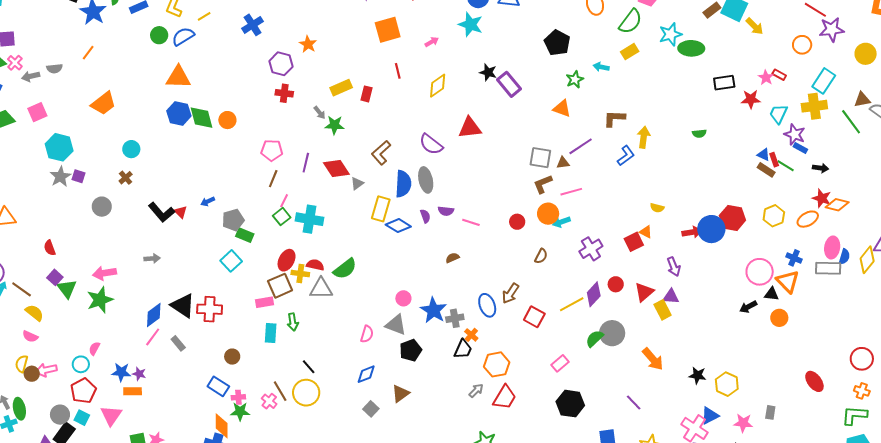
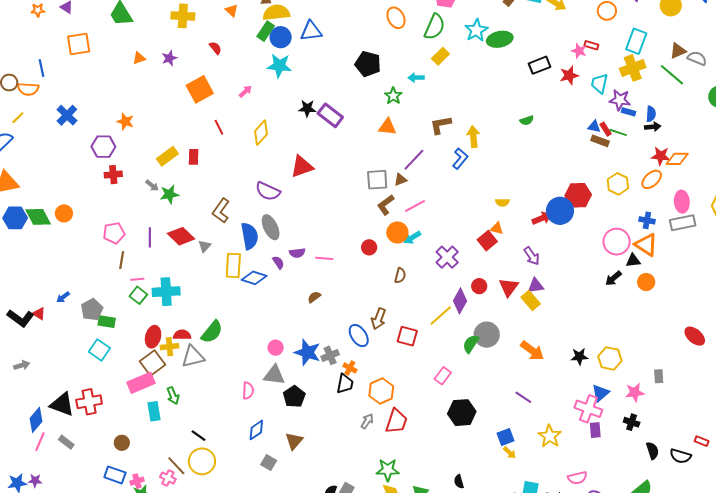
pink line: (284, 201) -> (137, 279), turned 72
blue semicircle: (844, 257) -> (651, 114), moved
pink rectangle: (264, 302) -> (141, 383), size x1.5

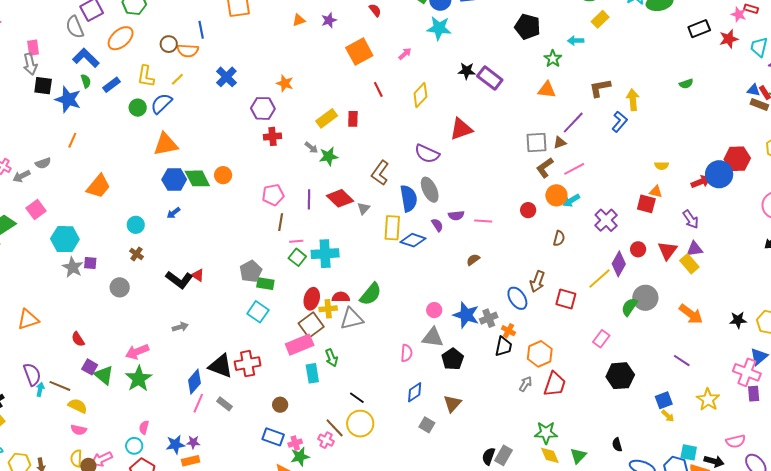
red square: (487, 241) -> (646, 204), turned -36
blue arrow: (63, 297) -> (174, 213), moved

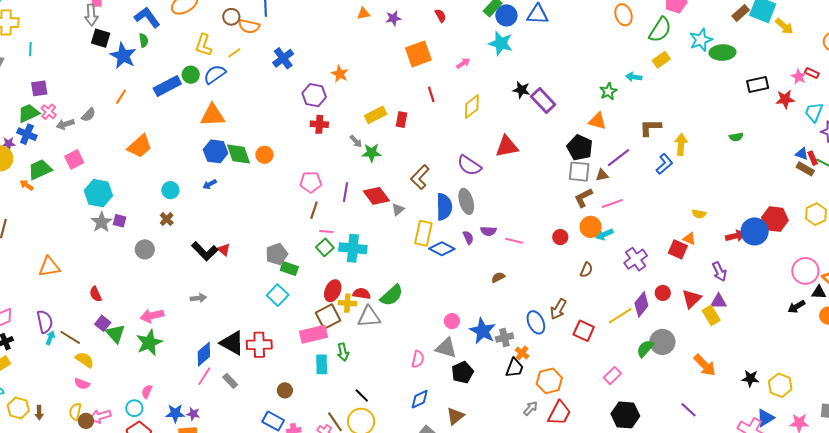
black pentagon: (527, 27) -> (580, 148), moved
blue rectangle: (112, 85) -> (167, 86), moved, size x1.5
gray semicircle: (43, 163) -> (89, 115), turned -35

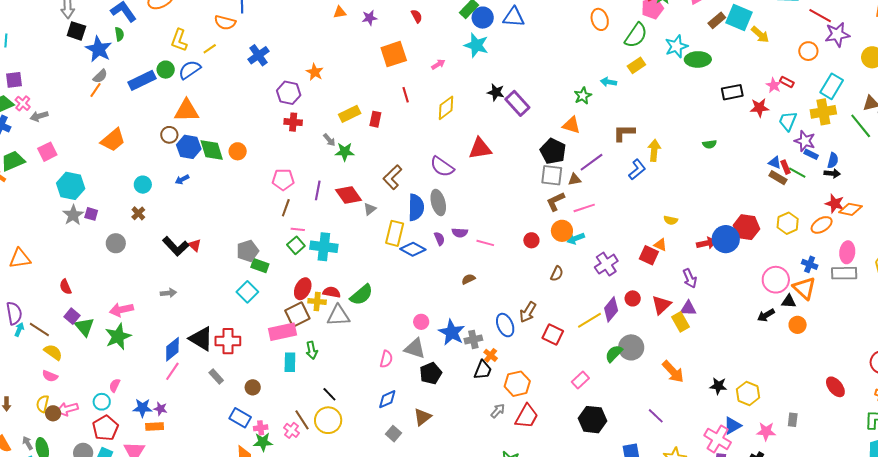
brown circle: (231, 17) -> (169, 135), moved
gray semicircle: (89, 115) -> (100, 76), moved
gray rectangle: (230, 381) -> (216, 376), moved

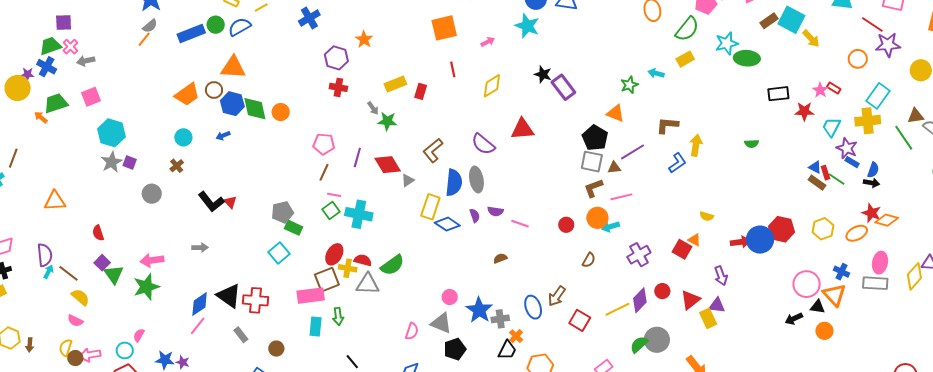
orange trapezoid: (113, 140) -> (187, 94), moved

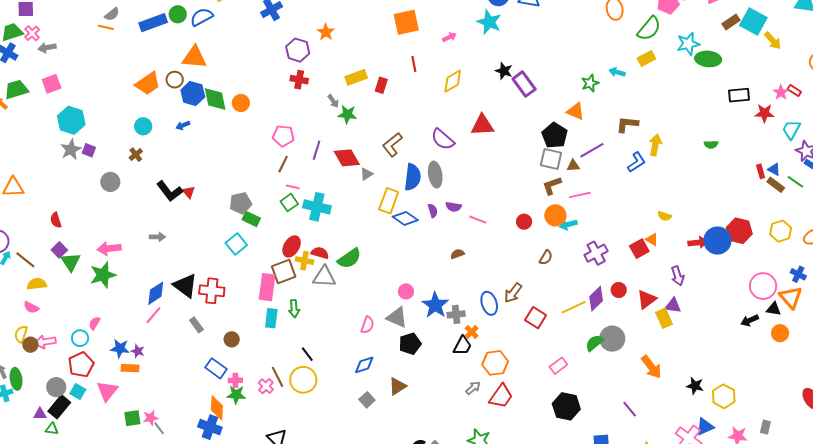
orange line: (144, 39) -> (106, 27), turned 63
red rectangle: (825, 173) -> (761, 171), moved
red square: (682, 249) -> (639, 249), turned 30
pink rectangle: (311, 296) -> (267, 287), turned -76
yellow semicircle: (80, 297) -> (37, 284), turned -48

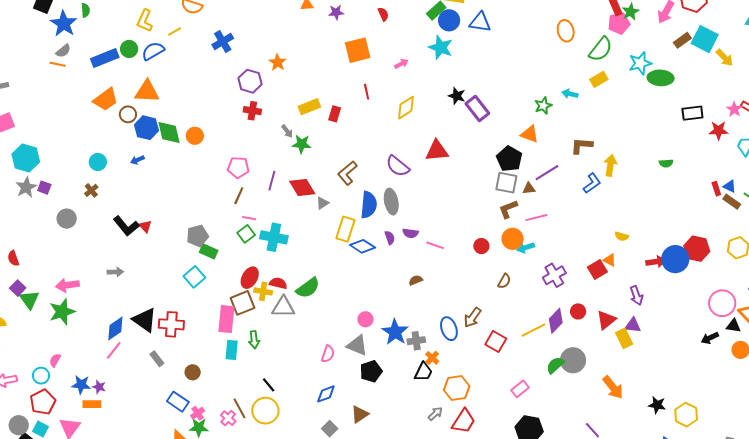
orange trapezoid: (148, 84) -> (106, 99), moved
pink cross: (235, 380) -> (198, 413), turned -32

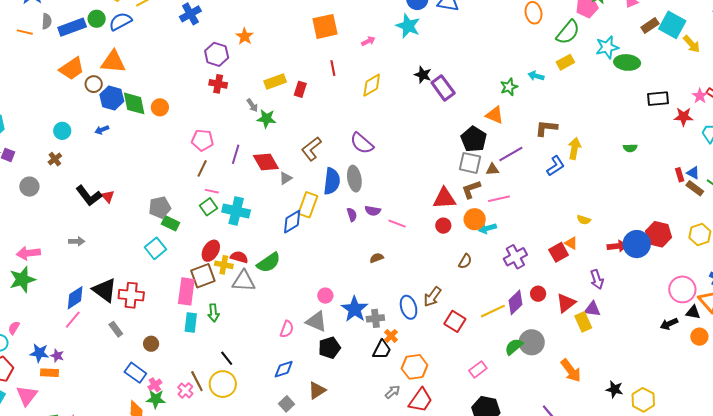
gray semicircle: (63, 51) -> (47, 21), moved, turned -49
red triangle: (437, 151) -> (444, 198), moved
blue diamond: (362, 246) -> (292, 222), moved, turned -65

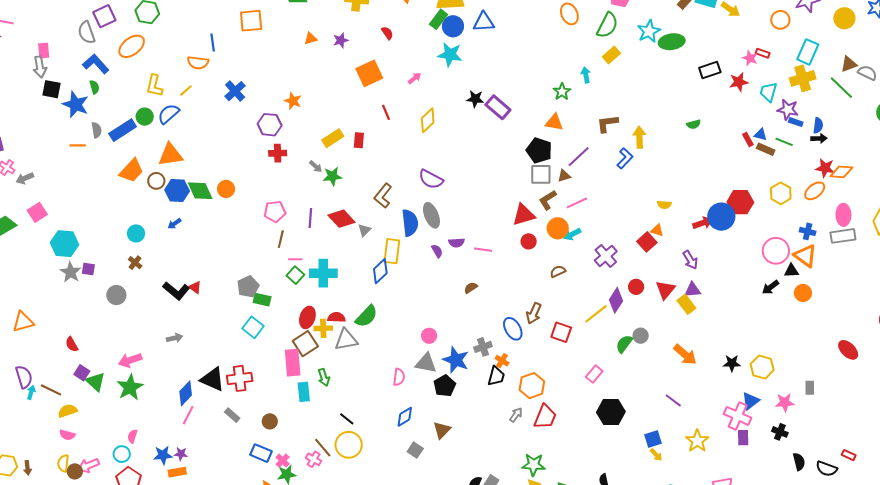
cyan arrow: (536, 76) -> (586, 75), turned 77
brown semicircle: (465, 261) -> (558, 271), turned -133
blue star: (355, 309) -> (456, 360), moved
gray circle: (532, 342) -> (641, 336), size x0.6

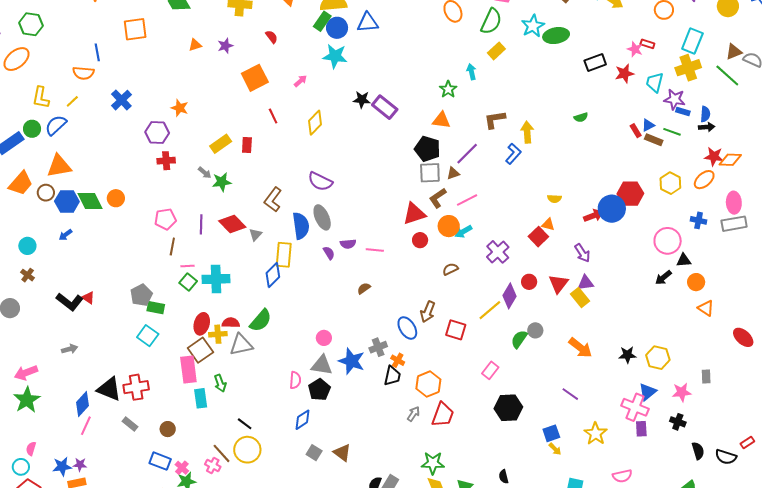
blue triangle: (761, 135) -> (648, 125), turned -40
orange triangle: (805, 256) -> (706, 308), moved, size x0.7
black pentagon: (445, 386) -> (319, 390), moved
brown triangle: (442, 430) -> (342, 453), moved, turned -36
red rectangle: (849, 455) -> (747, 443), turned -56

